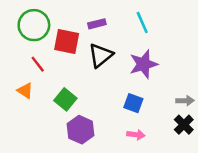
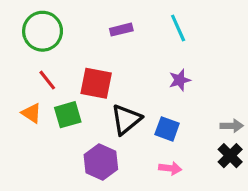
red square: (67, 41) -> (96, 83), moved
black triangle: (101, 55) -> (126, 119), moved
purple star: (143, 64) -> (180, 80), size x0.6
green square: (65, 99) -> (68, 115), moved, turned 35

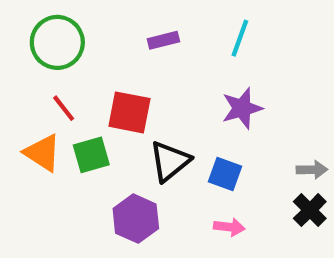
cyan line: (178, 28) -> (240, 38), turned 44
purple star: (180, 80) -> (242, 108), size x1.4
orange triangle: (31, 113) -> (42, 153), size x1.4

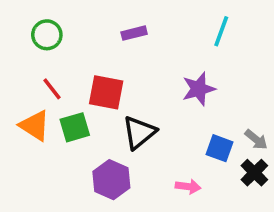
cyan line: (240, 38) -> (221, 31), moved
green circle: (57, 42) -> (47, 35), size x0.7
gray arrow: (312, 170) -> (256, 139), turned 40
blue square: (225, 174) -> (220, 148), moved

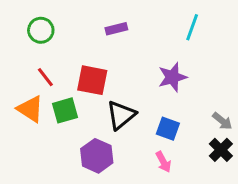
blue square: (220, 148) -> (168, 129), moved
pink arrow: (188, 187) -> (163, 162), turned 55

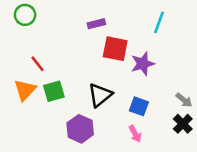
green circle: (41, 30) -> (25, 15), moved
red square: (92, 80) -> (115, 49), moved
orange triangle: (30, 109) -> (25, 90), turned 40

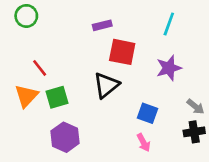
purple star: (143, 64) -> (169, 68), moved
black triangle: (100, 95) -> (106, 85), moved
black cross: (183, 124) -> (194, 132), turned 36
purple hexagon: (80, 129) -> (65, 137), moved

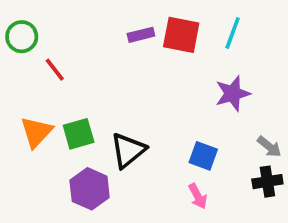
green circle: (26, 16) -> (22, 37), moved
red square: (122, 52) -> (181, 35), moved
red line: (40, 68) -> (55, 70), moved
black triangle: (106, 85) -> (128, 150), moved

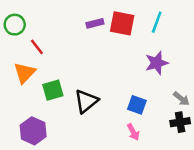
orange triangle: (36, 132) -> (25, 73), moved
purple hexagon: (90, 189) -> (33, 131), moved

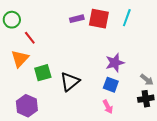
purple star: (157, 63) -> (115, 63), moved

